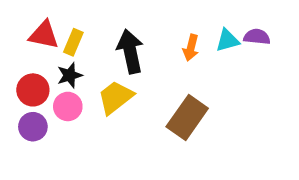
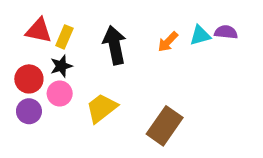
orange arrow: (191, 48) -> (168, 42), turned 30
yellow trapezoid: (116, 97) -> (102, 108), moved
brown rectangle: (187, 118) -> (165, 126), moved

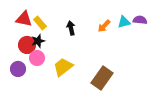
yellow rectangle: (64, 37) -> (40, 23), turned -64
black arrow: (115, 45) -> (71, 28), size x0.6
red circle: (29, 79) -> (27, 45), moved

